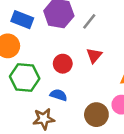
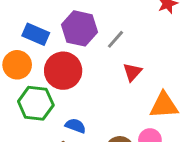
red triangle: (94, 56) -> (132, 72), moved
red circle: (63, 64) -> (63, 71), moved, size x1.6

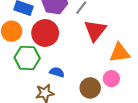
red triangle: (132, 72) -> (95, 30), size x1.6

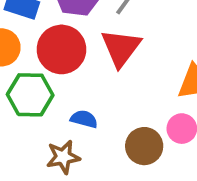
red triangle: (95, 30) -> (121, 48), moved

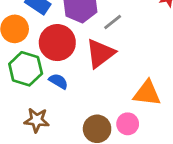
blue semicircle: (84, 119) -> (58, 81), moved

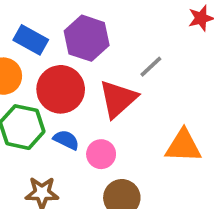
gray line: (113, 22) -> (151, 67), moved
pink circle: (128, 124) -> (101, 154), moved

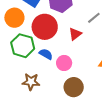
red triangle: (118, 99) -> (75, 34), size x0.6

